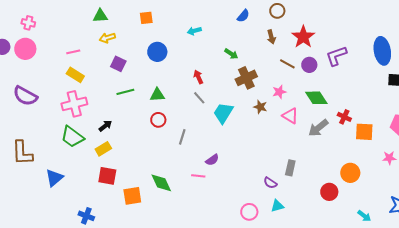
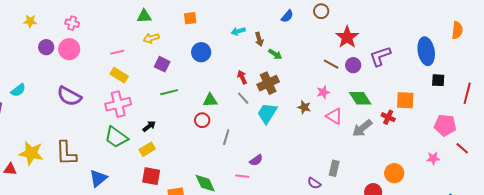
brown arrow: (271, 37) -> (259, 39), moved
brown cross: (246, 78) -> (268, 83), moved
green triangle: (157, 95) -> (210, 100), moved
orange square: (364, 132) -> (405, 100), moved

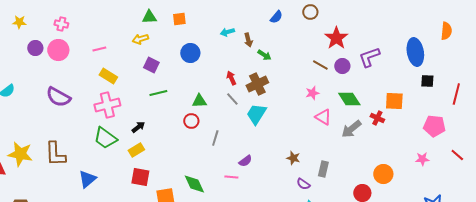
green triangle: (144, 16) -> (149, 17), moved
pink line: (117, 52) -> (99, 49), moved
brown star: (304, 107) -> (293, 158), moved
red line: (462, 148) -> (457, 155), moved

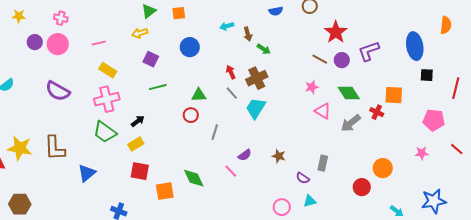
green triangle: (149, 17) -> (149, 11), turned -35
blue semicircle: (276, 17) -> (276, 11), turned 40
brown star: (293, 158) -> (279, 156), moved
pink line: (231, 177) -> (231, 171), turned 40

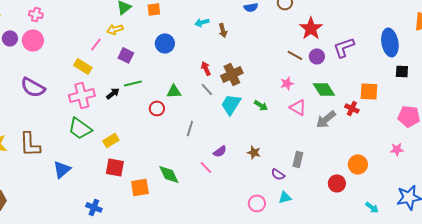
pink line: (99, 43) -> (96, 44), moved, turned -40
green arrow: (264, 49) -> (261, 105), moved
red circle: (191, 115) -> (157, 108), moved
black arrow: (138, 121) -> (113, 93), moved

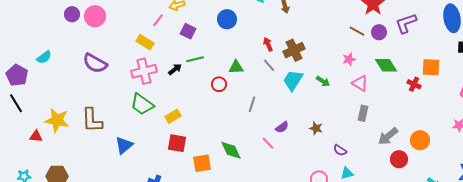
gray arrow: (326, 119) -> (388, 136), moved
gray rectangle: (298, 159) -> (363, 113), moved

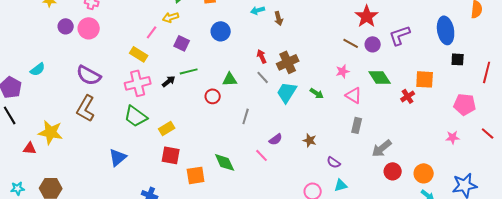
red cross: (414, 84) -> (408, 96), turned 32
brown L-shape: (92, 120) -> (86, 108), moved, turned 32
orange circle: (420, 140) -> (424, 173), moved

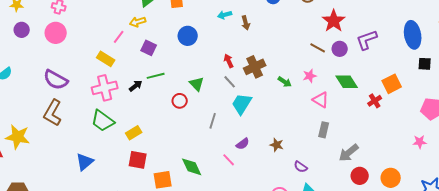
purple circle: (66, 26) -> (22, 30), moved
green triangle: (230, 79) -> (197, 84), turned 49
orange square: (425, 79) -> (392, 84), turned -30
cyan trapezoid: (287, 92) -> (242, 104), moved
green arrow: (317, 93) -> (285, 82), moved

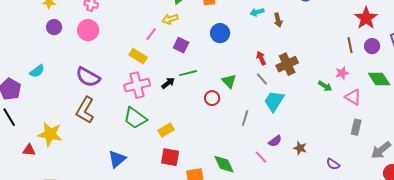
brown line: (318, 48) -> (350, 45), turned 49
green arrow: (285, 82) -> (325, 86), moved
brown star: (277, 145) -> (300, 148), moved

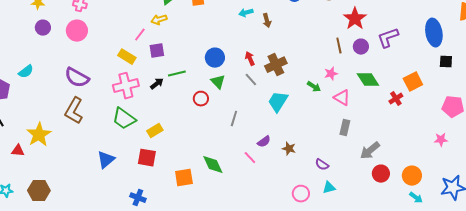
blue circle: (220, 33) -> (215, 58), moved
purple square: (181, 45) -> (157, 51), moved, turned -35
cyan trapezoid: (274, 101) -> (278, 102), moved
yellow star: (50, 134) -> (39, 135), turned 30
red square: (170, 157) -> (147, 158), moved

